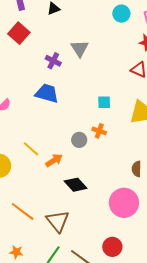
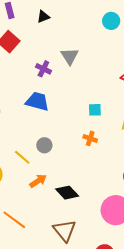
gray circle: (79, 140) -> (44, 145), moved
orange arrow: (54, 160) -> (38, 181), moved
brown triangle: (58, 221) -> (65, 231), moved

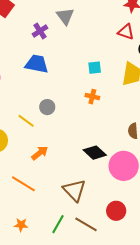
purple cross: (43, 69) -> (40, 31), turned 35
orange arrow: (38, 181) -> (40, 153), moved
black diamond: (67, 193) -> (95, 153), moved

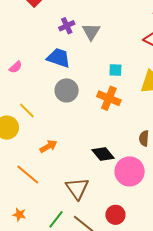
gray triangle: (65, 16) -> (91, 32), moved
orange cross: (92, 97) -> (109, 98), size x1.6
gray circle: (47, 107) -> (67, 90), moved, size x1.5
yellow line: (26, 121) -> (27, 110), moved

